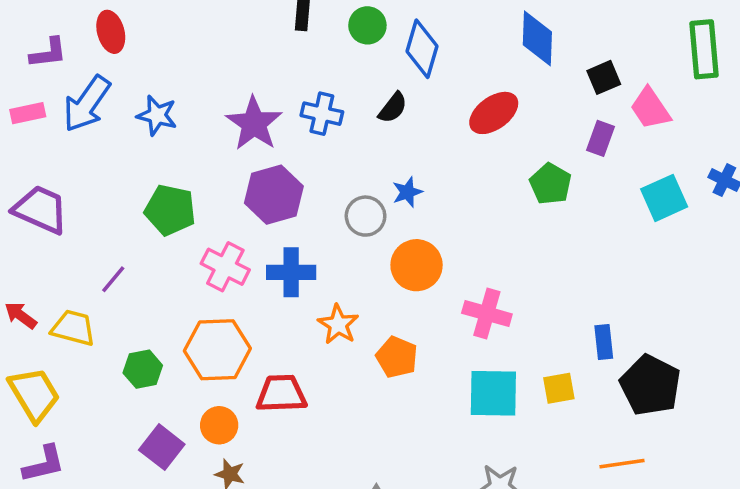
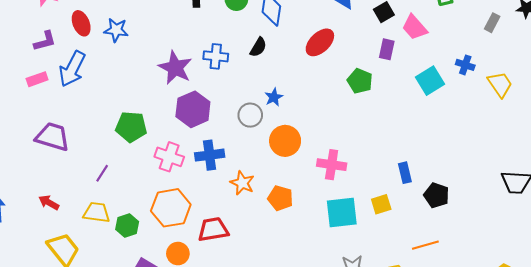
blue star: (157, 115) -> (116, 30), moved
yellow trapezoid: (73, 328) -> (96, 212), moved
black pentagon: (650, 385) -> (436, 195), size x0.7

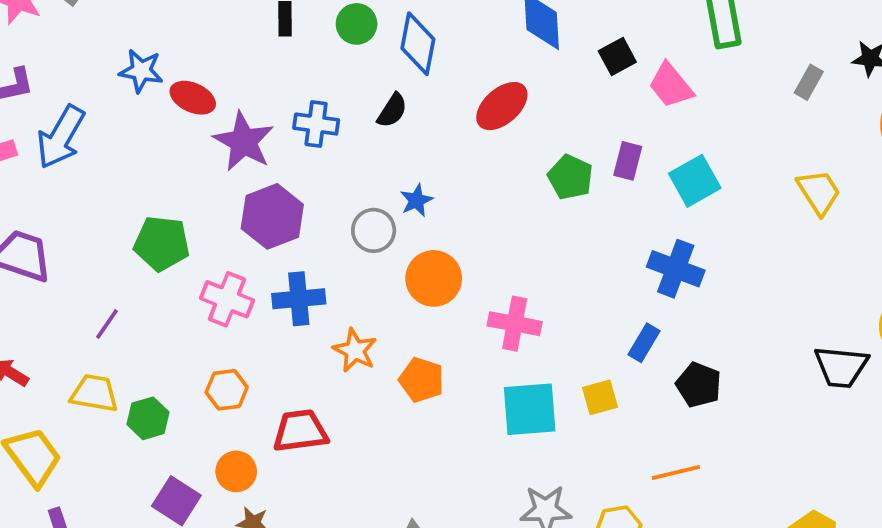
red ellipse: (81, 23) -> (193, 98), moved, turned -45
purple rectangle: (387, 49) -> (628, 161), moved
blue cross: (465, 65) -> (676, 269), moved, size x1.6
blue rectangle: (405, 173) -> (644, 343), turned 42
orange hexagon: (171, 208) -> (227, 390), size x0.6

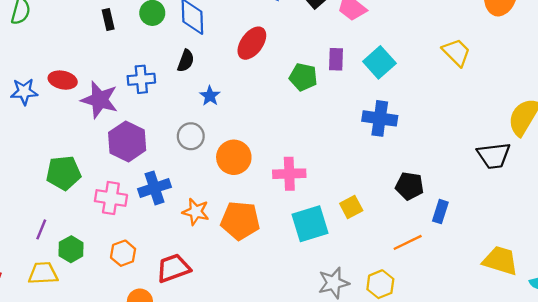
blue star: (141, 71) -> (24, 92), moved
blue star: (416, 200) -> (210, 96), moved
blue rectangle: (644, 343) -> (440, 212), moved
orange pentagon: (422, 380) -> (240, 221), size x1.4
green hexagon: (148, 418) -> (71, 249), moved

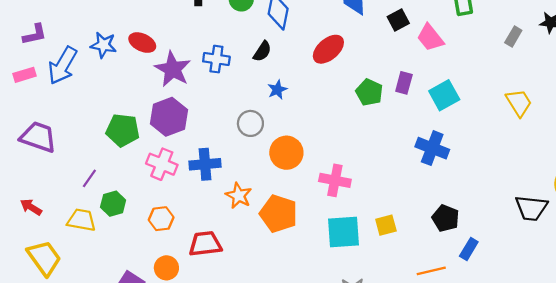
purple hexagon: (127, 141) -> (169, 117), moved

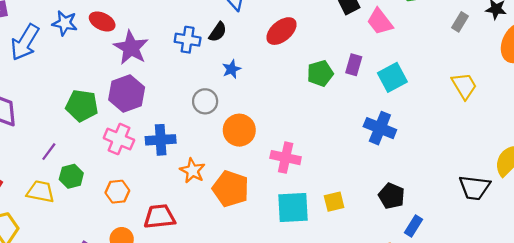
blue cross: (216, 59) -> (188, 40), moved
green pentagon: (369, 92) -> (320, 73), turned 30

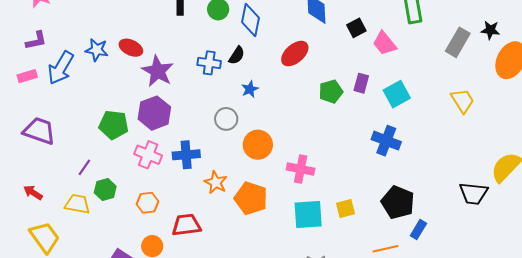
gray rectangle: (460, 22) -> (458, 42), size x1.6
black pentagon: (392, 196) -> (398, 202), size x1.4

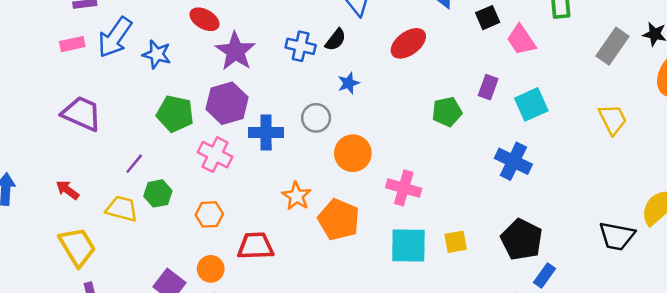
blue star: (97, 50) -> (157, 54), moved
green pentagon: (331, 92) -> (447, 112), moved
blue cross: (186, 155) -> (266, 132), moved

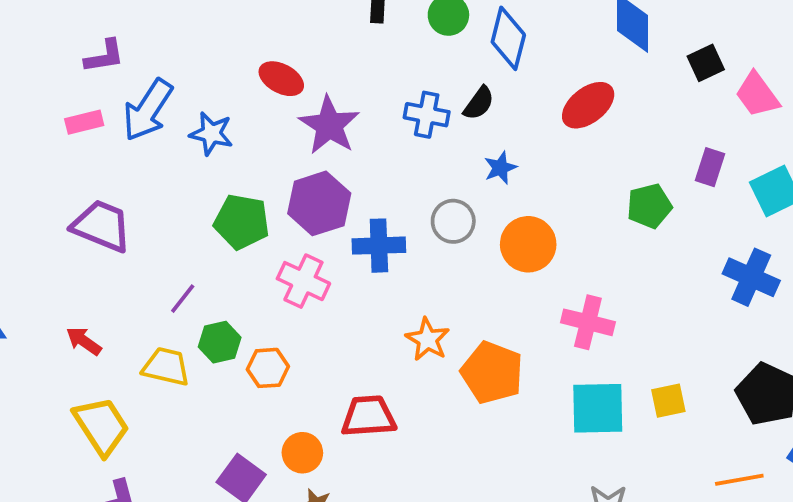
orange circle: (353, 153) -> (528, 244), moved
orange hexagon: (209, 214) -> (268, 368), moved

